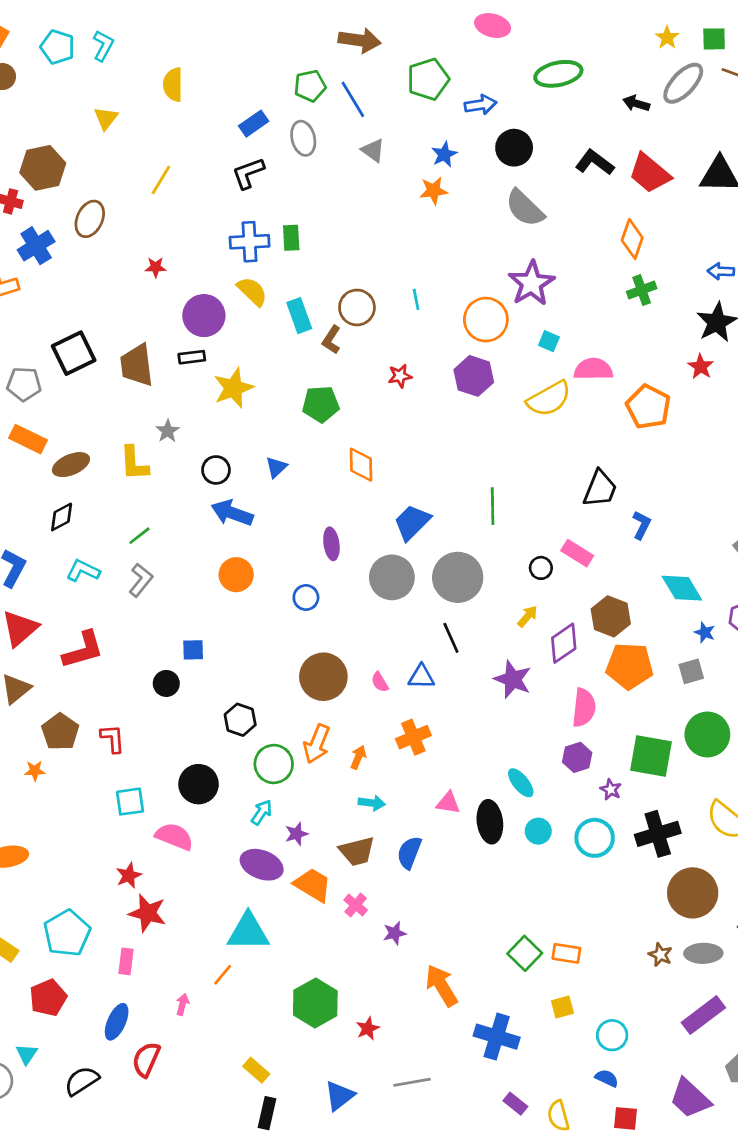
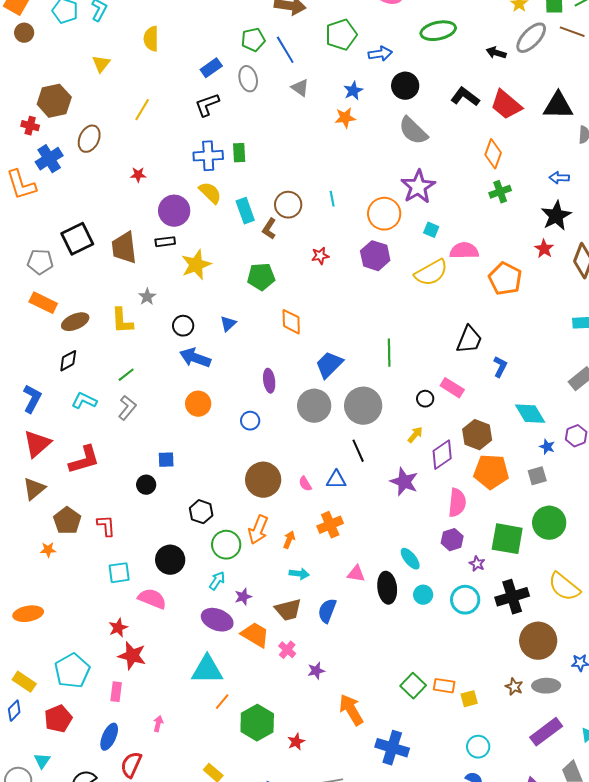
orange line: (223, 975) -> (222, 702), moved
yellow square: (562, 1007) -> (469, 699), moved

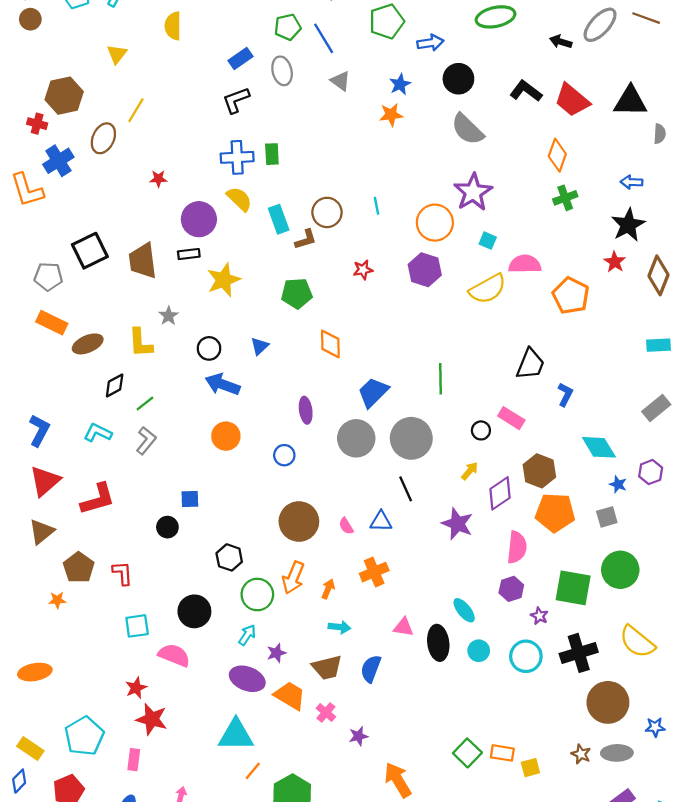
yellow line: (142, 110) -> (136, 110), moved
brown L-shape: (269, 229) -> (306, 239), turned -140
black diamond: (68, 361) -> (115, 386), moved

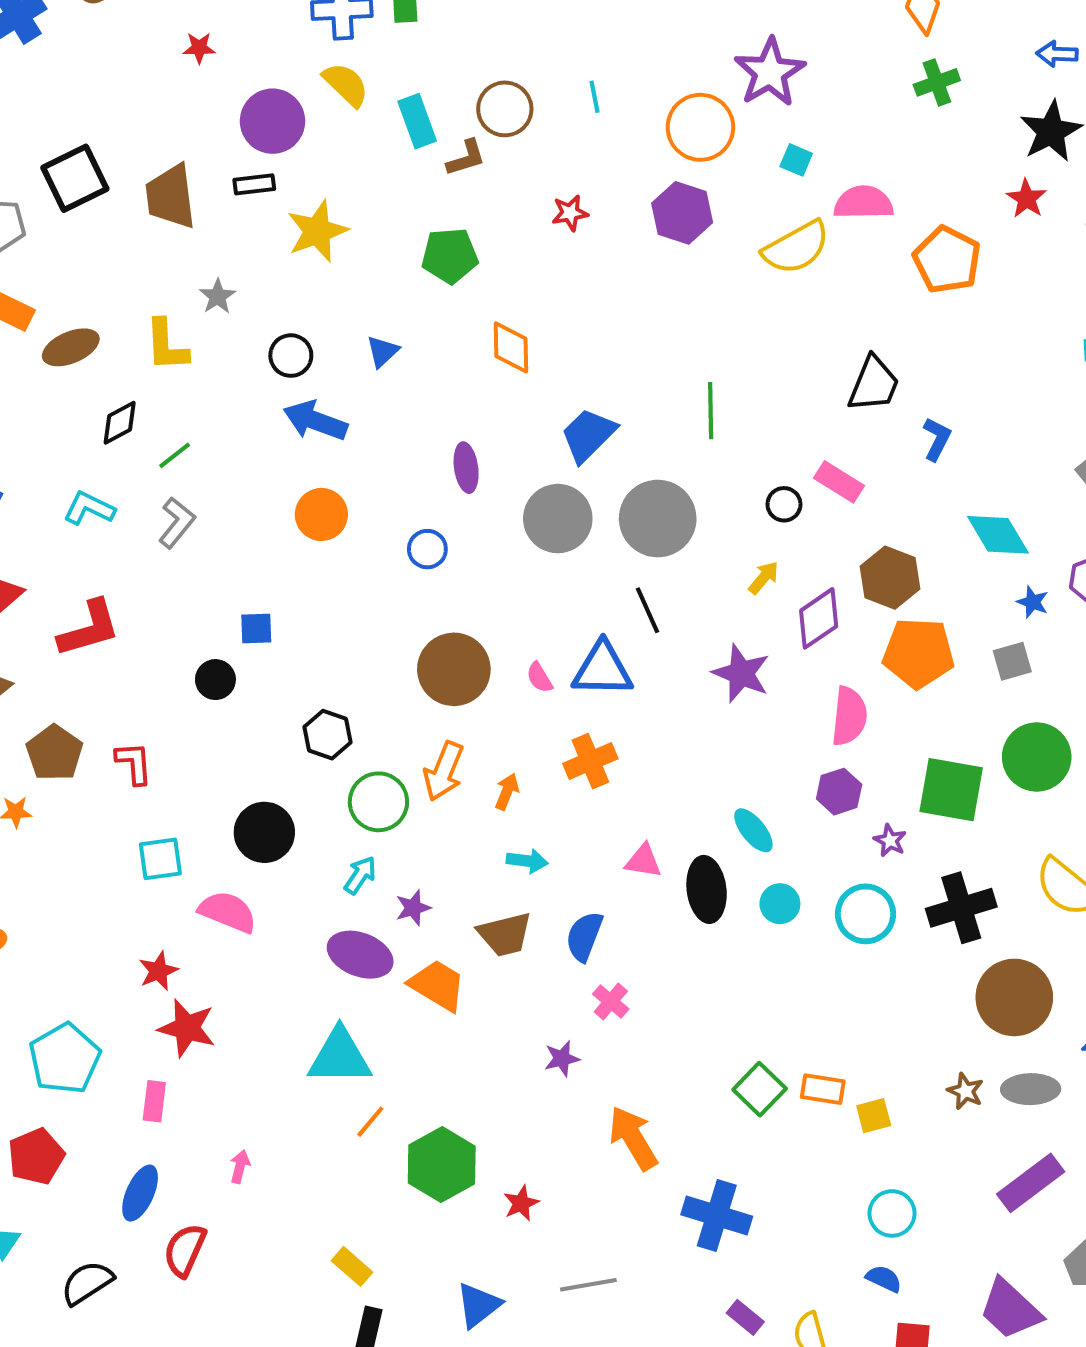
blue triangle: (381, 521) -> (603, 669), size x1.5
pink cross: (326, 713) -> (611, 1002), moved

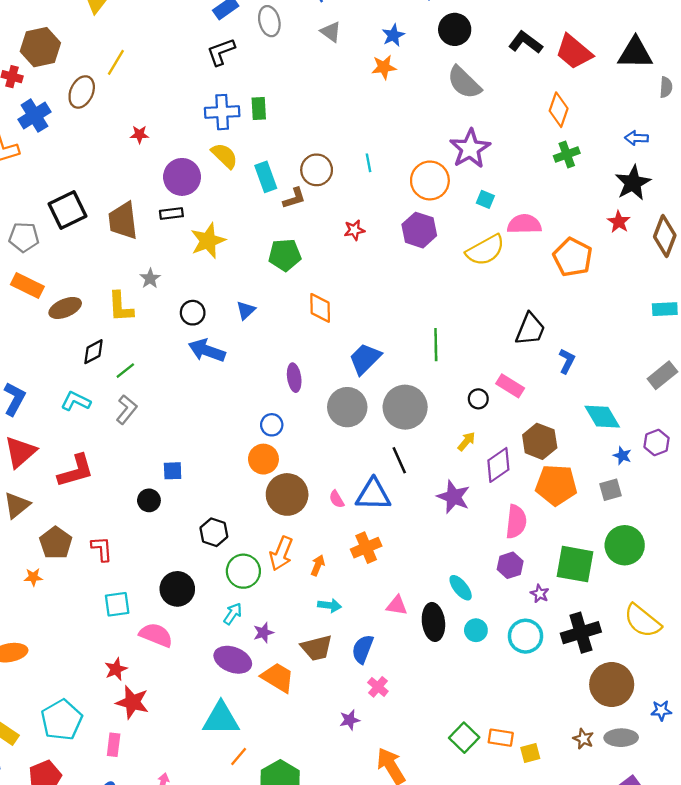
orange circle: (321, 514) -> (263, 459), moved

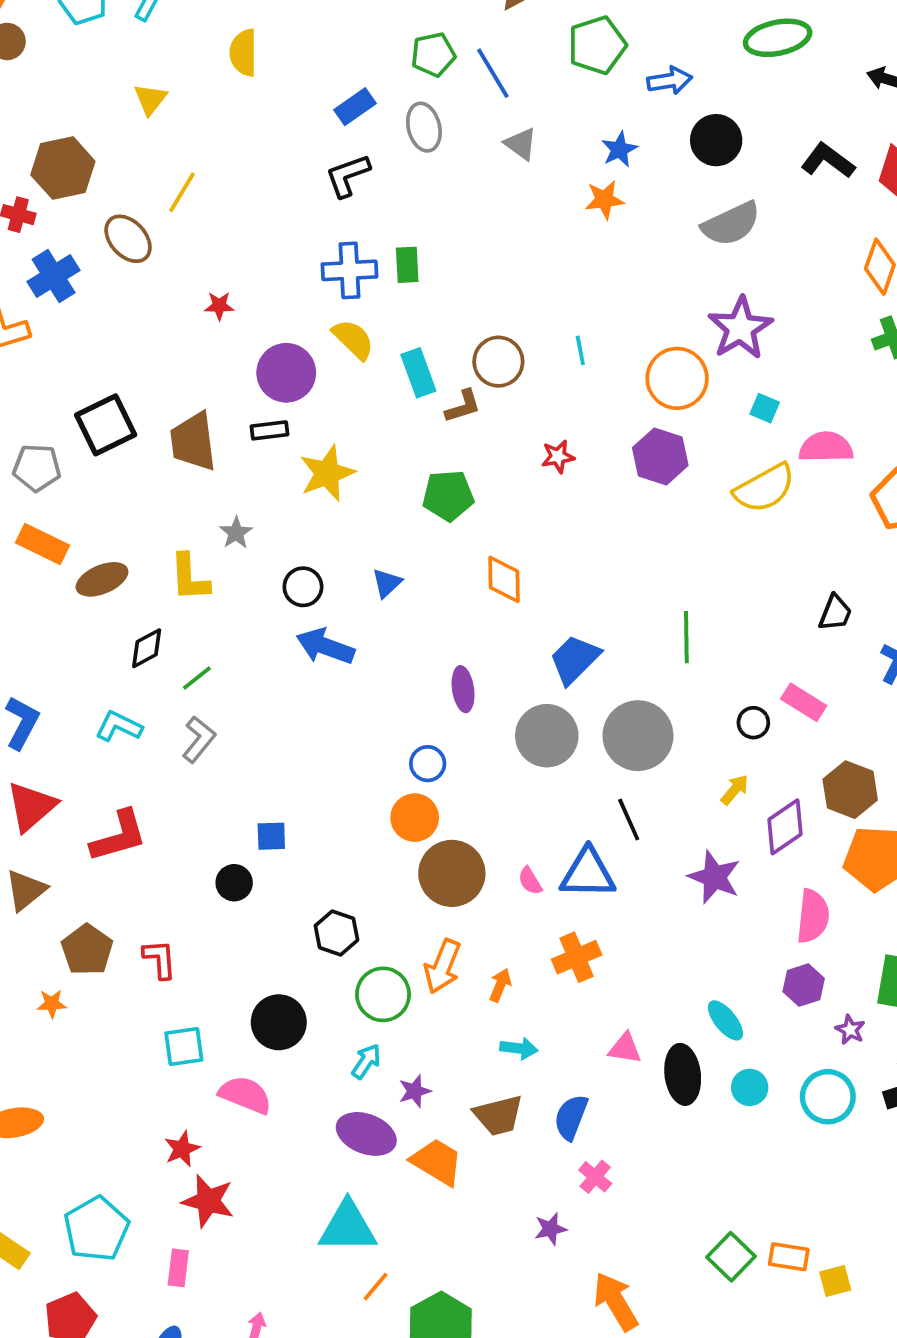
gray semicircle: (464, 83) -> (731, 224), turned -69
brown ellipse: (82, 92) -> (128, 239), turned -68
black trapezoid: (530, 329) -> (835, 613), size x0.7

